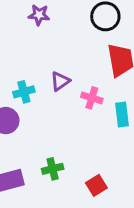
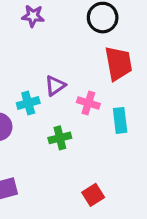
cyan cross: (24, 92) -> (28, 103), moved
green cross: (53, 169) -> (60, 138), moved

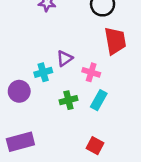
cyan rectangle: (120, 120) -> (99, 100), moved, turned 36
red square: (93, 195) -> (95, 146), turned -30

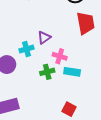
pink cross: (91, 72) -> (60, 56), moved
cyan rectangle: (99, 100) -> (72, 72), turned 70

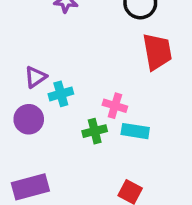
purple triangle: (44, 38) -> (35, 77), moved

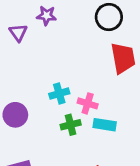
purple triangle: (35, 77) -> (18, 33), moved, turned -30
cyan cross: (61, 94) -> (59, 94), moved

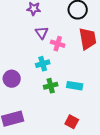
purple triangle: (18, 33) -> (42, 33), moved
pink cross: (88, 103) -> (58, 44), moved

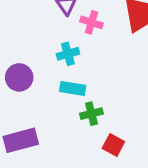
green cross: (51, 86) -> (91, 114), moved
cyan rectangle: (75, 86) -> (73, 88), moved

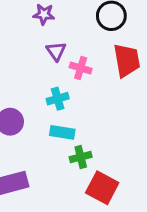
red square: (113, 145) -> (102, 188), size x1.5

